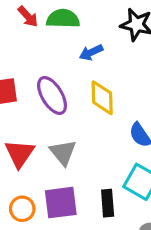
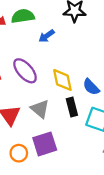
yellow diamond: (102, 98) -> (62, 80), moved
black rectangle: (108, 203) -> (72, 107), moved

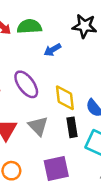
purple square: (45, 144) -> (56, 169), moved

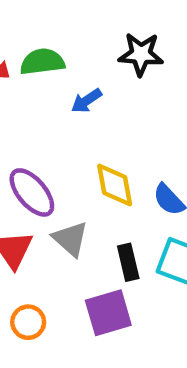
purple ellipse: (26, 84) -> (32, 192), moved
black rectangle: (72, 127) -> (128, 262), moved

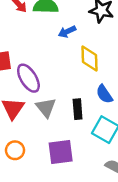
yellow diamond: (115, 185) -> (90, 59), moved
black rectangle: (128, 262) -> (78, 109), moved

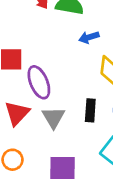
black rectangle: (78, 109) -> (90, 110), moved

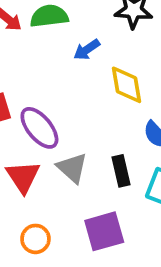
black rectangle: (90, 110) -> (121, 171), moved

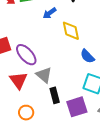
black rectangle: (121, 171) -> (55, 95), moved
purple square: (104, 231) -> (77, 107), moved

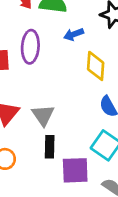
purple ellipse: (26, 55) -> (30, 47), moved, turned 30

